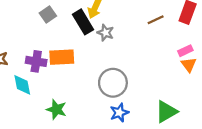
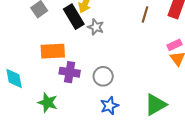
brown line: (156, 20) -> (145, 14), turned -49
purple cross: (36, 61) -> (70, 72), moved
gray circle: (113, 83) -> (103, 76), size x0.7

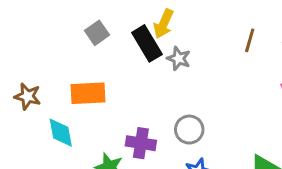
orange rectangle: (53, 51) -> (88, 93), moved
purple cross: (70, 72) -> (141, 143), moved

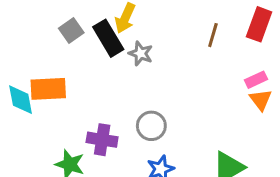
gray square: (97, 33) -> (71, 30), moved
cyan diamond: (61, 133) -> (21, 100), moved

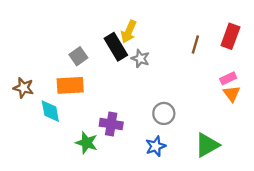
gray square: (71, 30) -> (78, 56), moved
cyan diamond: (21, 100) -> (50, 111), moved
gray circle: (151, 126) -> (164, 113), moved

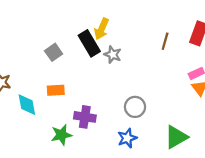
orange rectangle: (70, 85) -> (56, 90), moved, size x0.7
green star: (87, 143) -> (61, 135), turned -30

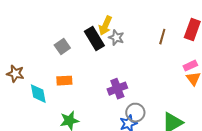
gray star: (113, 55) -> (116, 38), moved
gray circle: (135, 107) -> (135, 113), moved
purple cross: (85, 117) -> (117, 89), moved, turned -30

